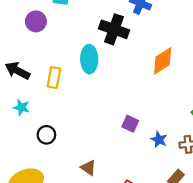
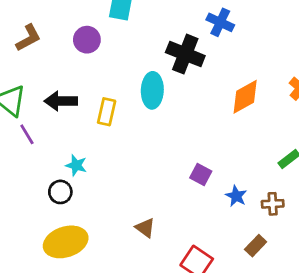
black arrow: (17, 71) -> (61, 101), turned -30
cyan star: (21, 107) -> (76, 165), moved
black circle: (46, 135) -> (60, 192), moved

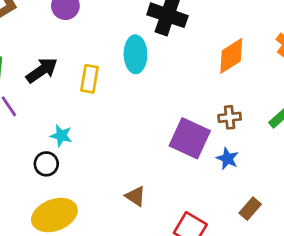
black arrow: (61, 101) -> (42, 70), turned 148
purple square: (201, 174) -> (190, 138), size x1.8
brown cross: (273, 204) -> (230, 117), moved

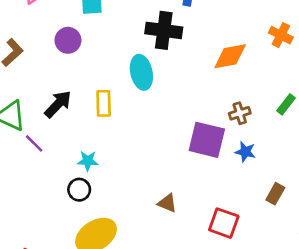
orange diamond: (231, 56) -> (230, 56), turned 33

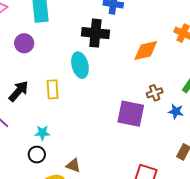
blue star: (245, 152) -> (176, 112), moved
brown triangle: (167, 203) -> (73, 165), moved

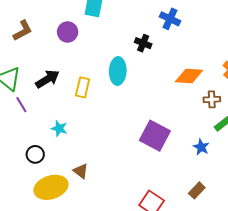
black cross: (95, 33) -> (143, 43), size x0.6
brown cross: (155, 93) -> (212, 99), moved
black circle: (37, 155) -> (35, 154), moved

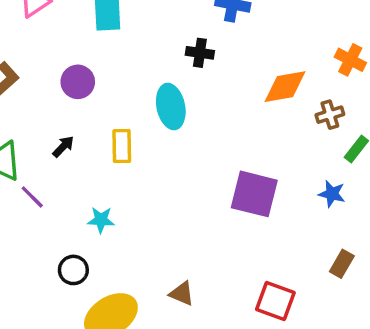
purple circle: (68, 32) -> (78, 82), moved
black arrow: (47, 79) -> (63, 147), size x0.6
brown triangle: (81, 171) -> (182, 294), moved

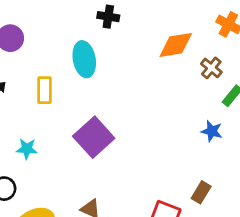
brown cross: (330, 115) -> (211, 68), turned -35
purple square: (254, 194) -> (94, 137), moved, turned 33
brown rectangle: (342, 264) -> (201, 192), moved

